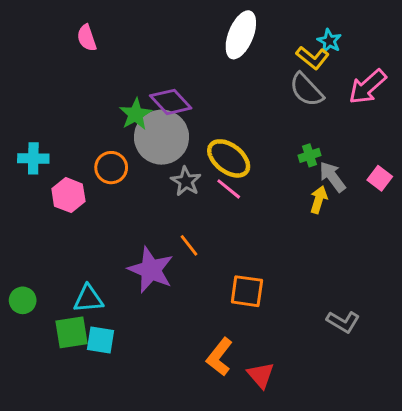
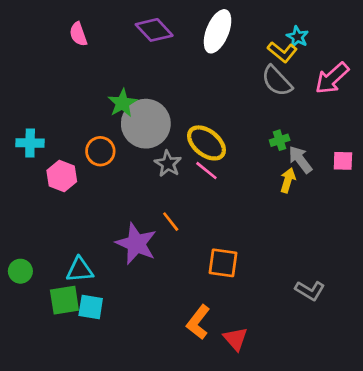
purple diamond: (171, 102) -> (154, 30), moved
pink square: (380, 178) -> (343, 161), turned -35

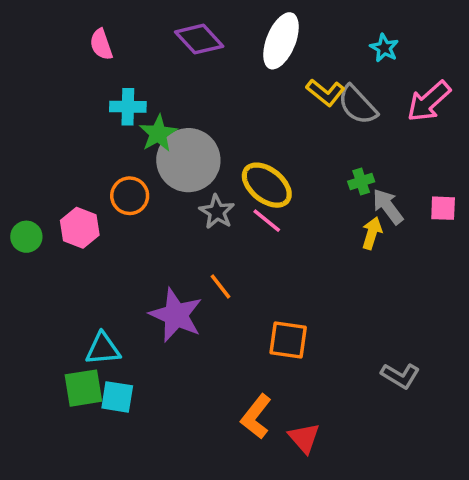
yellow L-shape: (282, 52) -> (326, 92), moved
cyan cross: (30, 143) -> (128, 107), moved
green circle: (20, 271) -> (26, 237), moved

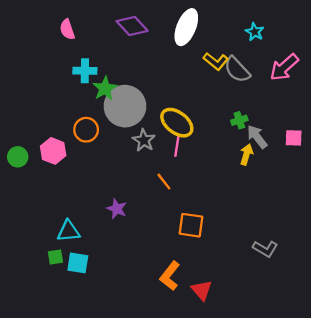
pink line: (267, 221) -> (177, 146), turned 60
orange line: (220, 287) -> (164, 182), moved
purple star: (176, 315) -> (117, 209), size x0.6
green square: (83, 388) -> (55, 257), size x0.6

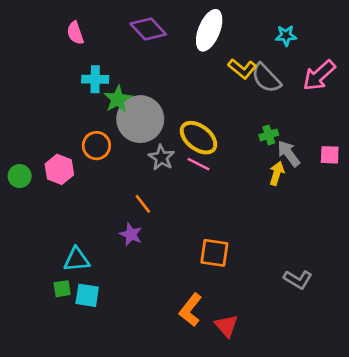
cyan star: (255, 32) -> (286, 36), turned -30
pink line: (177, 146) -> (199, 164), turned -72
orange line: (164, 182) -> (143, 204), moved

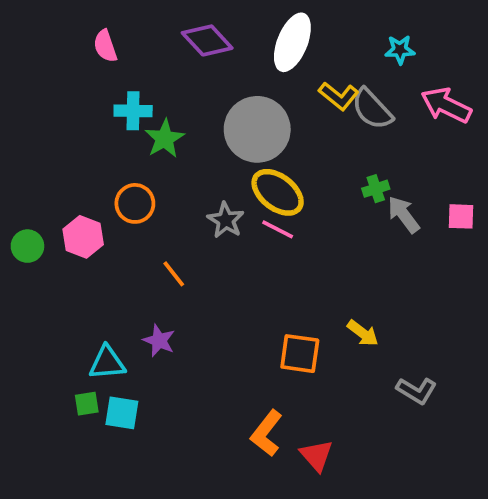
pink arrow: (319, 75) -> (446, 105), turned 68
gray circle: (140, 119) -> (257, 129), moved
yellow arrow: (277, 173) -> (363, 333), moved, turned 110
orange line: (143, 204) -> (174, 274), moved
purple star: (131, 234) -> (159, 341), moved

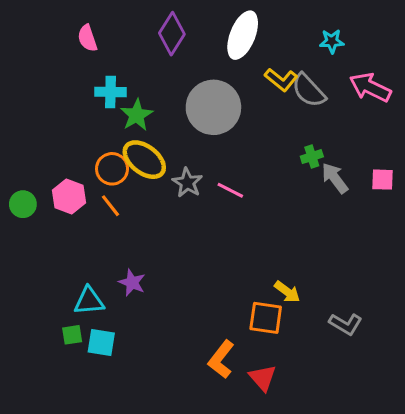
purple diamond: (207, 40) -> (172, 34), turned 75
yellow ellipse: (278, 192) -> (144, 160), moved
orange line: (174, 274) -> (110, 206), moved
yellow arrow: (363, 333) -> (287, 292), moved
orange square: (300, 354) -> (266, 318), moved

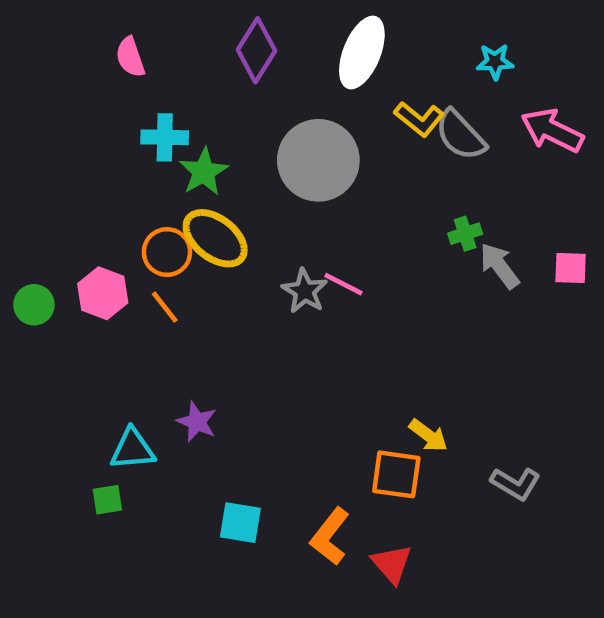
gray star: (187, 183) -> (305, 291), moved
cyan square: (101, 342) -> (240, 523), moved

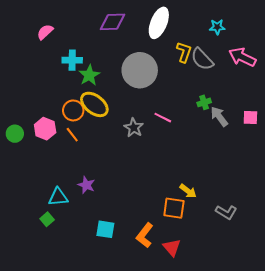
purple diamond: (256, 50) -> (112, 22), turned 56
pink semicircle: (130, 57) -> (45, 32), moved, turned 66
yellow L-shape: (419, 119) -> (184, 52), turned -110
pink line: (344, 284) -> (163, 118), moved
green square: (107, 500) -> (47, 219), turned -32

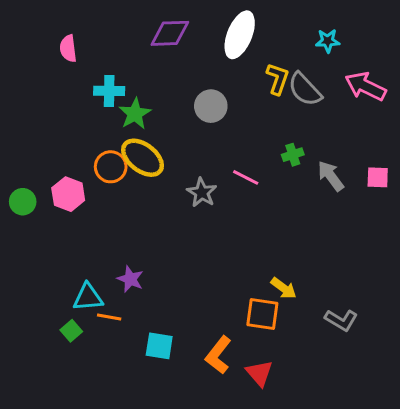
pink semicircle: (45, 32) -> (68, 48), turned -54
gray circle: (140, 70) -> (211, 106), size x0.6
green cross: (204, 102) -> (293, 155), moved
orange line: (72, 135) -> (109, 317), moved, turned -42

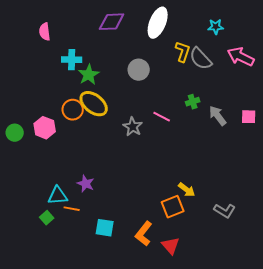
orange square: (262, 314) -> (173, 207), turned -30

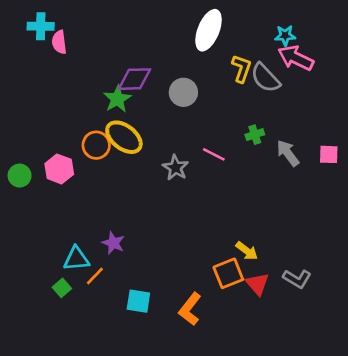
purple diamond: (112, 22) -> (135, 79), moved
pink arrow: (241, 57) -> (296, 58), moved
cyan cross: (72, 60) -> (41, 26), moved
orange line: (72, 209) -> (95, 276), turned -56
red triangle: (171, 246) -> (257, 284), moved

